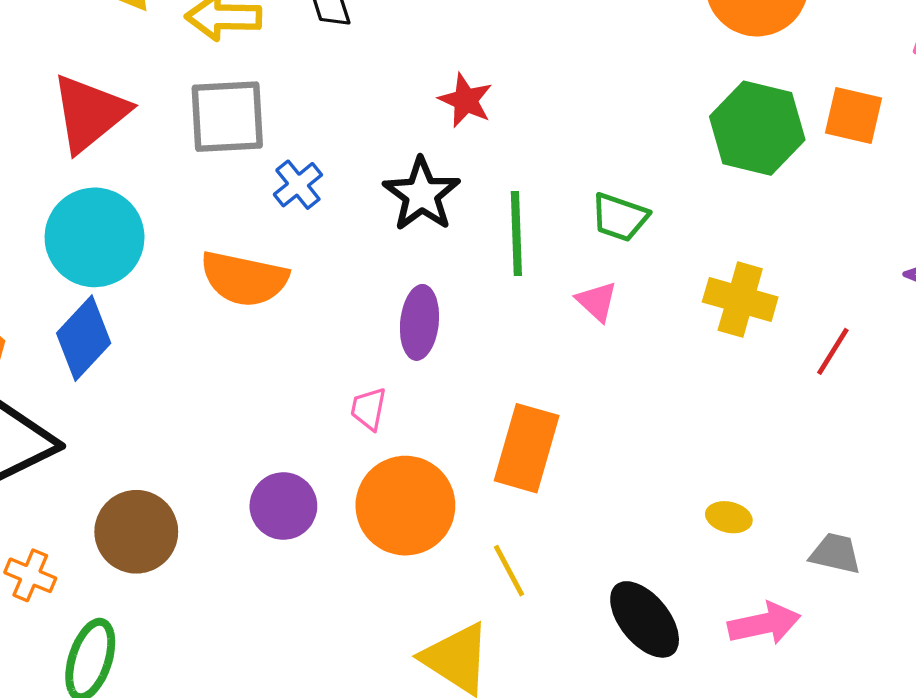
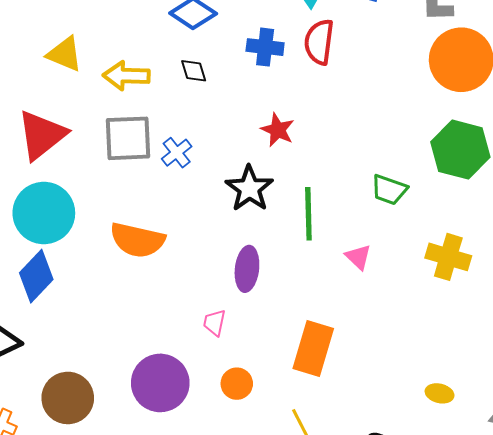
blue cross: (298, 185) -> (177, 153), moved
green trapezoid: (620, 217) -> (389, 190), moved
purple circle: (283, 506) -> (160, 383), size x1.4
orange circle: (405, 506) -> (237, 384), size x0.5

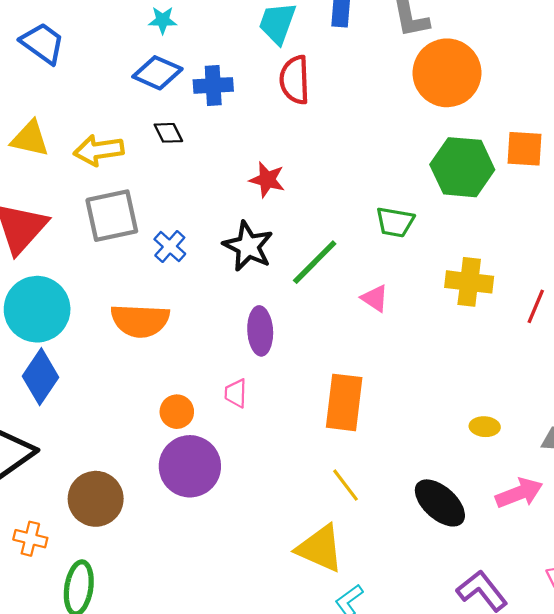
blue cross: (265, 47) -> (213, 85), moved
blue cross: (177, 153) -> (170, 246), moved
green line: (308, 214) -> (315, 262), turned 56
orange circle: (237, 384) -> (177, 412), moved

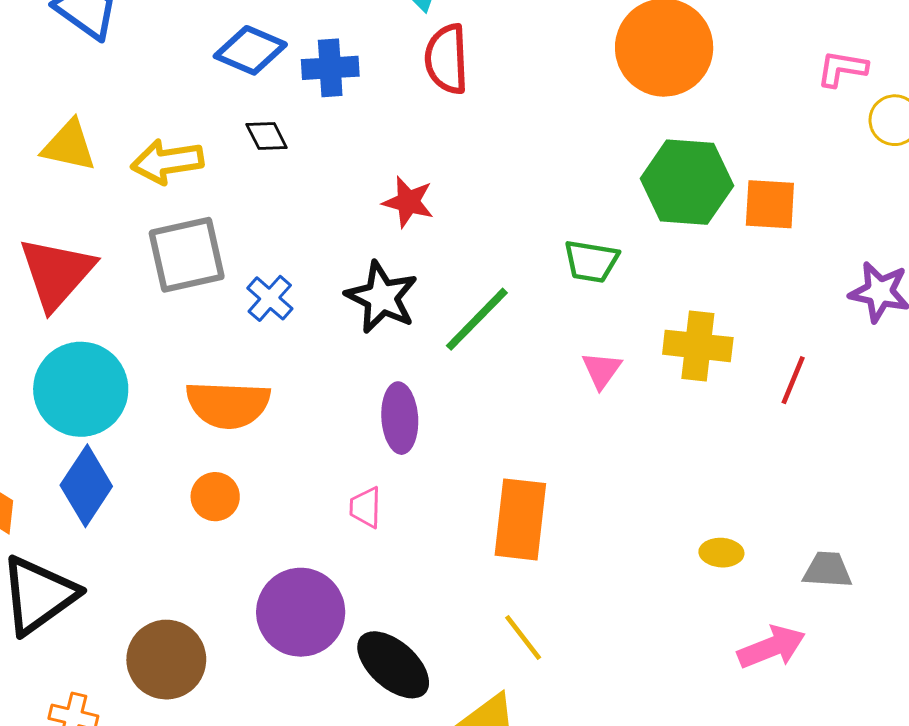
orange square: (524, 149) -> (770, 204), moved
pink triangle: (375, 298) -> (602, 370), moved, turned 32
orange circle: (177, 412) -> (215, 497), moved
black ellipse: (440, 503) -> (393, 665), moved

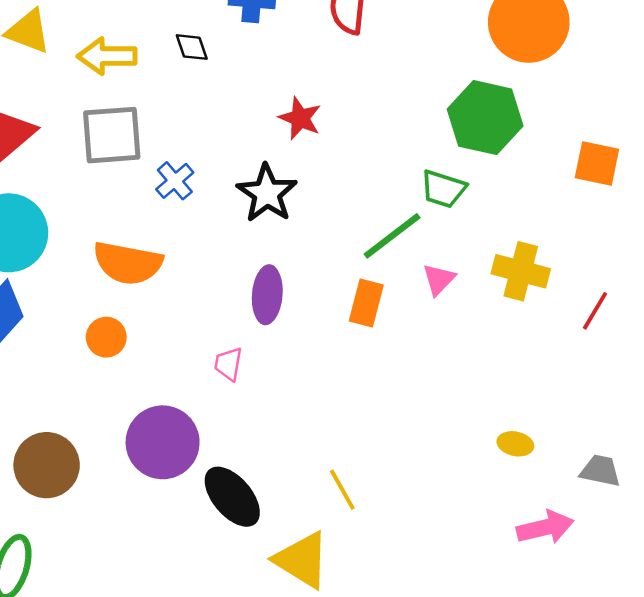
green hexagon: (687, 182) -> (485, 118), moved
green line: (477, 319) -> (392, 236), moved
orange rectangle: (520, 519) -> (366, 303), moved, size x0.7

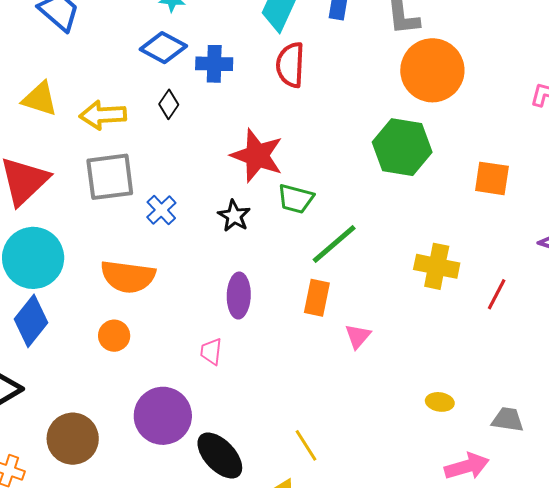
black diamond: (192, 47) -> (169, 104), turned 56
red star: (300, 118) -> (257, 156), size x1.6
green trapezoid: (443, 189) -> (296, 199), moved
black star: (267, 193) -> (234, 216), size x0.7
pink triangle: (439, 279) -> (358, 336), moved

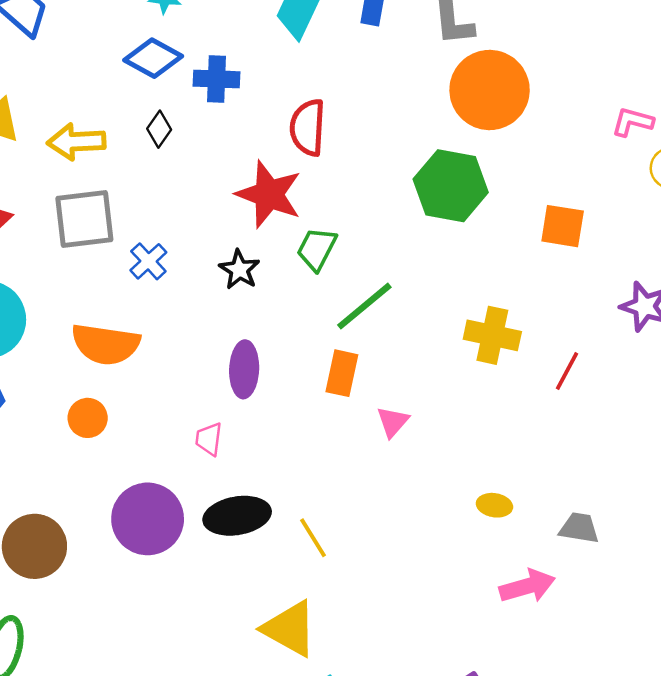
red semicircle: (290, 65) -> (308, 127), moved
green trapezoid: (296, 199) -> (317, 249), turned 102
yellow line: (306, 445) -> (313, 538), moved
black ellipse: (220, 456) -> (237, 516), moved, turned -57

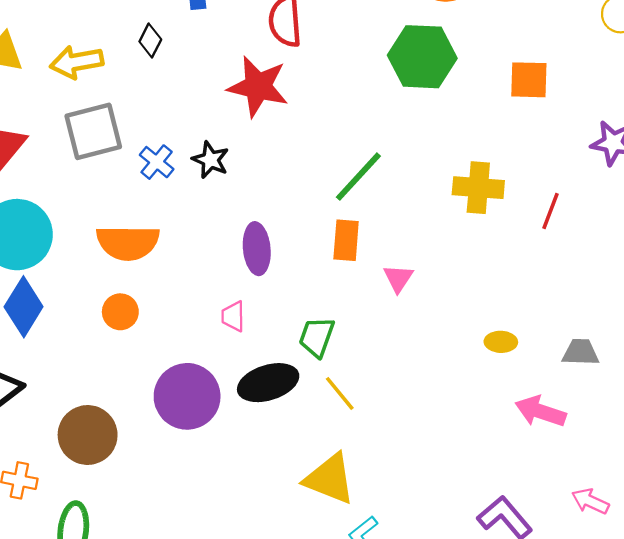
green trapezoid: (317, 249) -> (317, 337), moved
black star: (239, 270) -> (211, 160), moved
pink arrow: (527, 586) -> (541, 411), turned -138

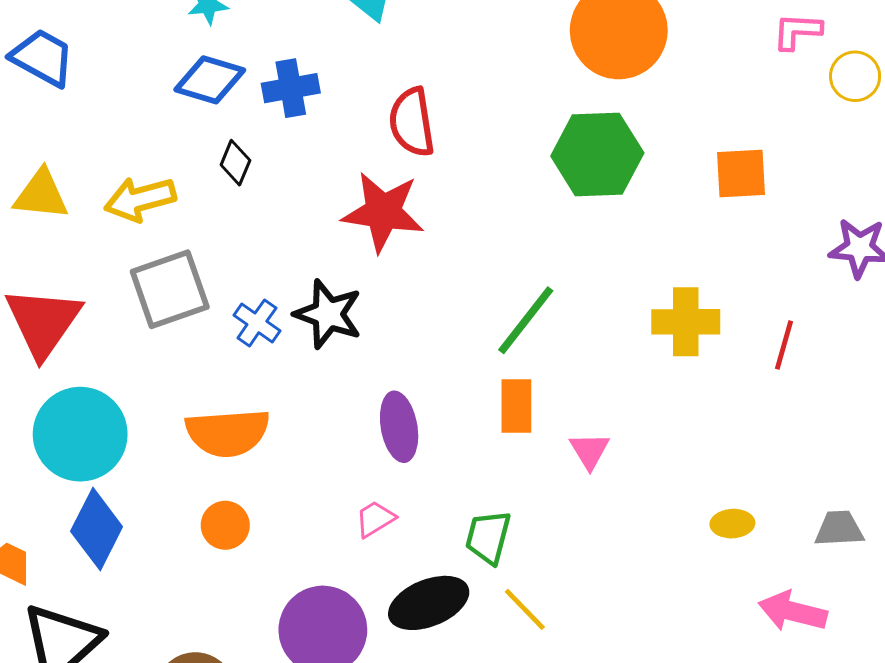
black star: (211, 160) -> (328, 314), size x1.4
pink trapezoid: (233, 316) -> (375, 519), turned 64

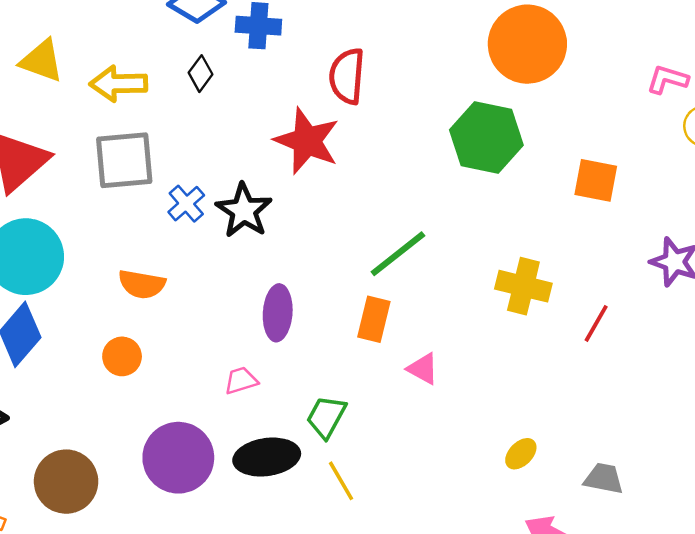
orange semicircle: (228, 433) -> (142, 284), size x0.7
pink triangle: (590, 451) -> (423, 369), turned -44
yellow ellipse: (732, 524) -> (521, 454), turned -56

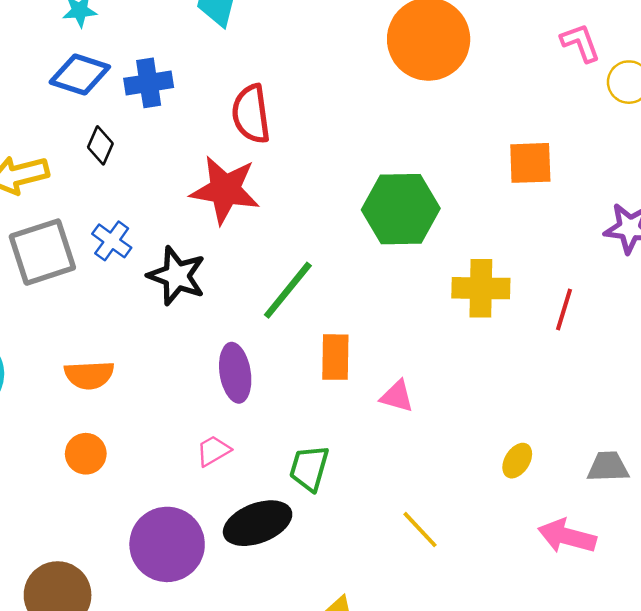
pink L-shape: (667, 79) -> (580, 43), turned 66
green hexagon: (486, 137) -> (401, 209), moved
blue cross: (186, 204) -> (112, 241), moved
green line: (398, 254) -> (288, 290), moved
yellow line: (341, 481) -> (420, 530), moved

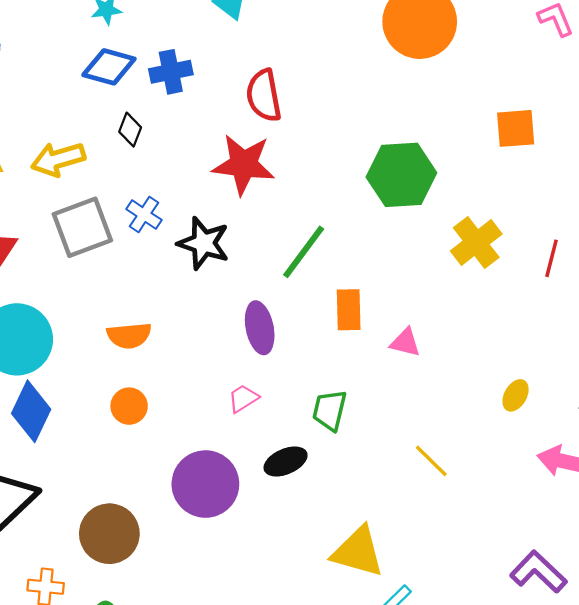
yellow cross: (481, 288) -> (476, 242), turned -36
black ellipse: (258, 523) -> (286, 461), size x0.7

